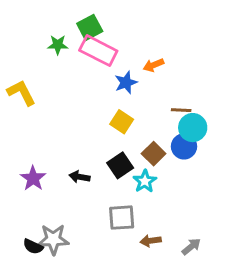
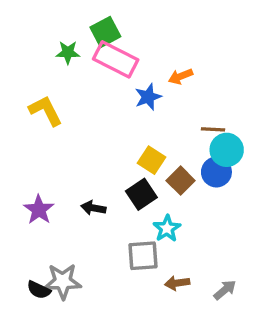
yellow L-shape: (21, 93) -> (46, 111), moved
yellow square: (122, 122) -> (152, 160), moved
cyan star: (145, 181) -> (167, 228), moved

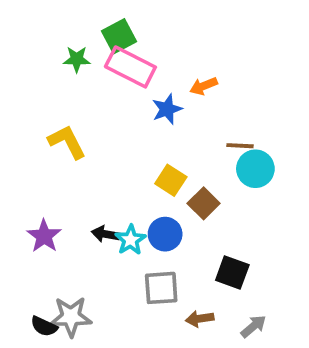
yellow L-shape: (46, 111) -> (67, 142), moved
blue circle: (216, 172) -> (165, 234), moved
black square: (141, 194) -> (232, 273), moved, turned -36
cyan star: (167, 228) -> (130, 240), moved

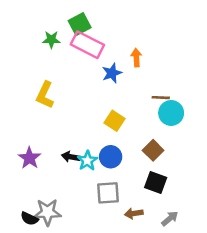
orange arrow: (204, 86) -> (136, 58), turned 108
yellow L-shape: (67, 142) -> (45, 95), turned -128
brown square: (204, 203) -> (153, 150), moved

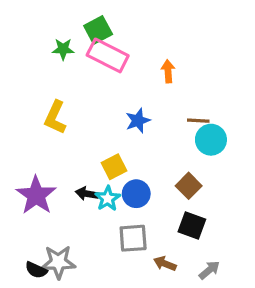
blue star: (112, 73) -> (138, 121), moved
yellow square: (114, 121) -> (114, 167), moved, turned 30
purple star: (29, 158) -> (36, 195), size x1.4
brown arrow: (134, 213) -> (165, 264), turned 30

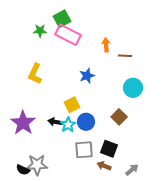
brown line: (198, 121) -> (125, 56), moved
black square: (192, 225) -> (109, 149), moved

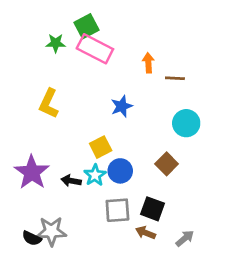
black arrow: (55, 122) -> (71, 181), moved

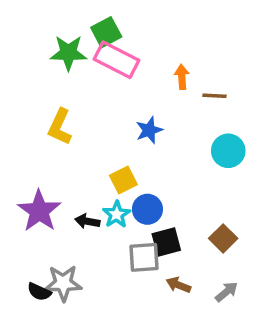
green star: (56, 43) -> (68, 53), size x1.5
brown square: (167, 164) -> (223, 238), moved
black square: (153, 209) -> (166, 242), moved, turned -35

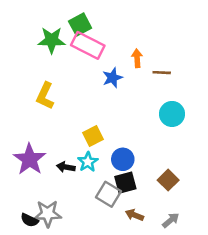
blue star: (149, 130) -> (112, 78), moved
blue circle: (147, 209) -> (123, 159), moved
gray square: (144, 257) -> (109, 194), turned 35

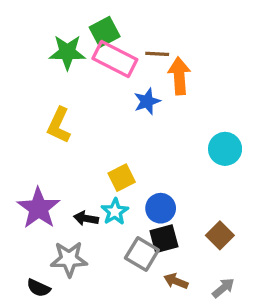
orange arrow: (137, 58) -> (179, 76), size x1.5
brown line: (162, 73) -> (157, 54), moved
gray star: (48, 214) -> (69, 259), moved

